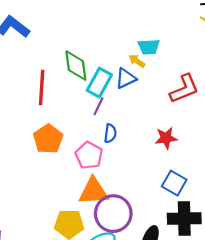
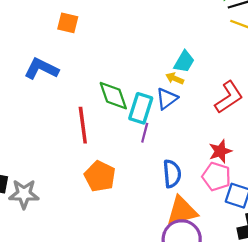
cyan trapezoid: (149, 47) -> (184, 62), turned -45
blue semicircle: (110, 133) -> (172, 174), moved, size x1.4
pink pentagon: (89, 155) -> (216, 177), moved
orange triangle: (93, 191) -> (182, 211), moved

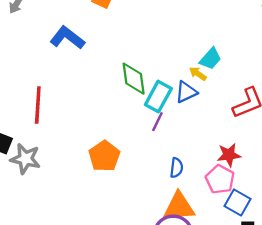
red line: (83, 125) -> (38, 105), moved
blue semicircle: (172, 174) -> (176, 168), size x0.7

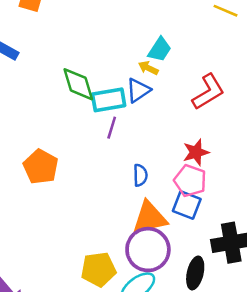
cyan rectangle: (158, 97) -> (109, 100), turned 60
orange pentagon: (104, 156) -> (41, 167), moved
blue square: (238, 202) -> (187, 205), moved

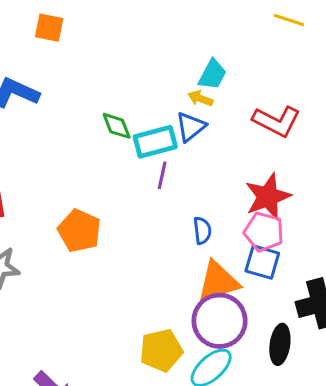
green diamond: (78, 84) -> (117, 126), size x0.7
red L-shape: (208, 92) -> (277, 121), turned 63
red star: (196, 152) -> (268, 197), size x1.4

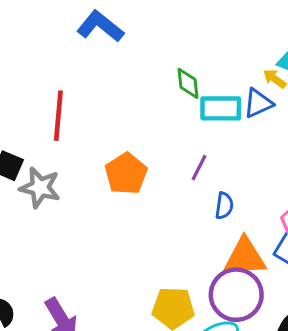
purple line: (162, 175) -> (199, 168), moved
blue semicircle: (202, 231) -> (224, 206), moved

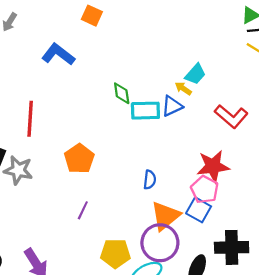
purple line: (199, 168) -> (83, 210), moved
orange triangle: (245, 257) -> (165, 216), turned -36

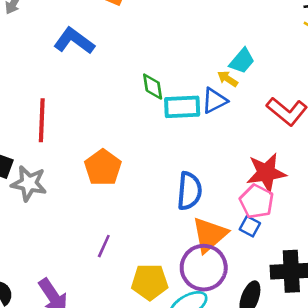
blue semicircle: (150, 180) -> (189, 191), size x1.6
purple line: (83, 210) -> (104, 246), moved
blue square: (199, 210) -> (250, 226), size x0.7

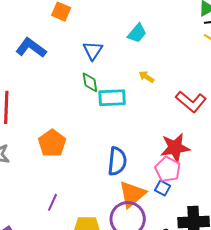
cyan trapezoid: (242, 61) -> (137, 33), moved
blue triangle: (214, 101) -> (93, 51), moved, turned -30

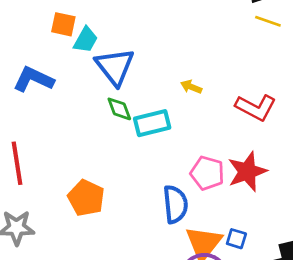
cyan trapezoid: (137, 33) -> (86, 40), moved
blue triangle: (93, 51) -> (115, 67), size x1.5
pink pentagon: (168, 169) -> (207, 173), moved
blue square: (163, 188) -> (236, 239), moved

